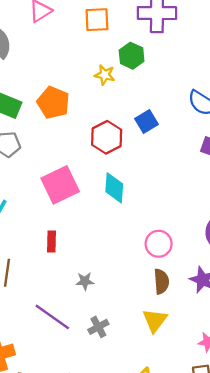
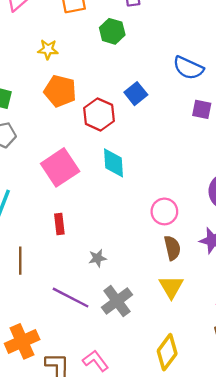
yellow star: (105, 75) -> (48, 49), moved
orange pentagon: (53, 103) -> (60, 91), moved
gray cross: (98, 327) -> (117, 301), size x1.5

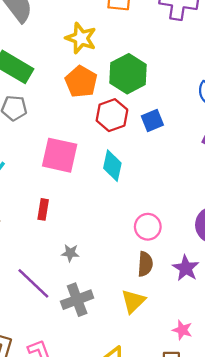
green hexagon: (112, 31) -> (128, 74), moved, size x1.5
yellow star: (48, 49) -> (81, 38), size x1.5
blue square: (136, 94) -> (152, 120), moved
pink square: (60, 167) -> (60, 155), turned 30

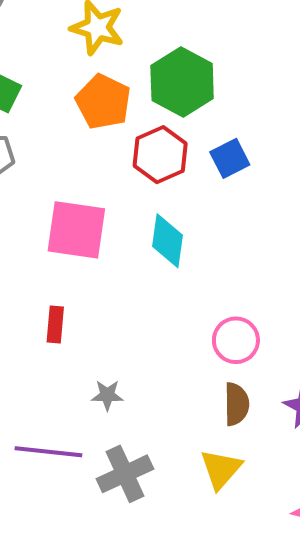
purple line: (33, 283) -> (48, 452), turned -33

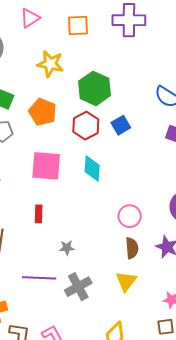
orange pentagon: (103, 102) -> (43, 112), moved

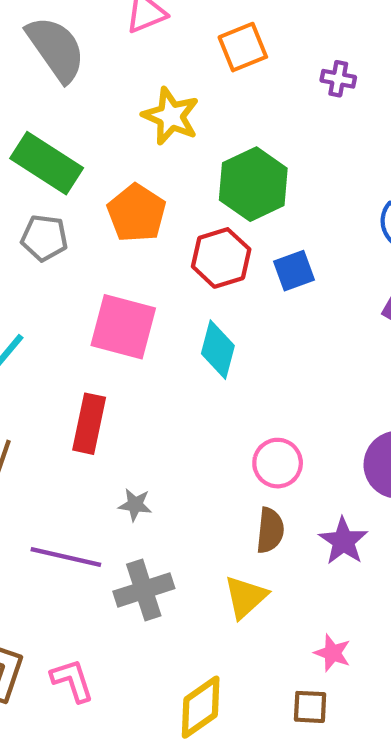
purple cross: (129, 20) -> (338, 79), moved, size x0.5
orange square: (78, 26) -> (243, 47), turned -30
red rectangle: (39, 214) -> (89, 424), size x1.5

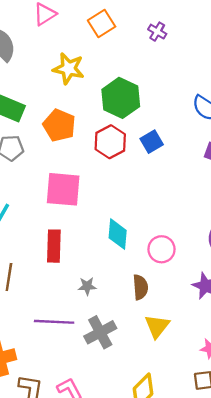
purple cross: (338, 79) -> (157, 32), turned 30
cyan diamond: (218, 350) -> (118, 234), moved
brown semicircle: (270, 530) -> (140, 287), moved

